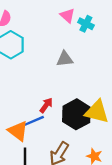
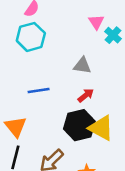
red arrow: (46, 105) -> (86, 95), moved
blue line: (34, 121) -> (39, 91), moved

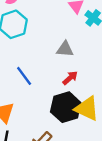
blue line: (39, 91) -> (24, 76), turned 66

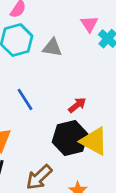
gray triangle: (65, 49) -> (52, 48), moved

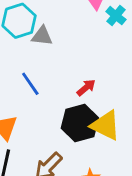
gray triangle: (52, 48) -> (42, 36), moved

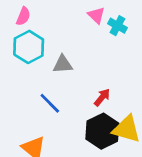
gray triangle: (42, 36) -> (63, 64), moved

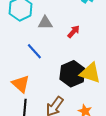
red arrow: (102, 97) -> (74, 32), moved

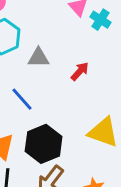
black hexagon: (72, 74) -> (44, 144), moved

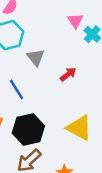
gray triangle: (38, 58) -> (36, 57), turned 42

